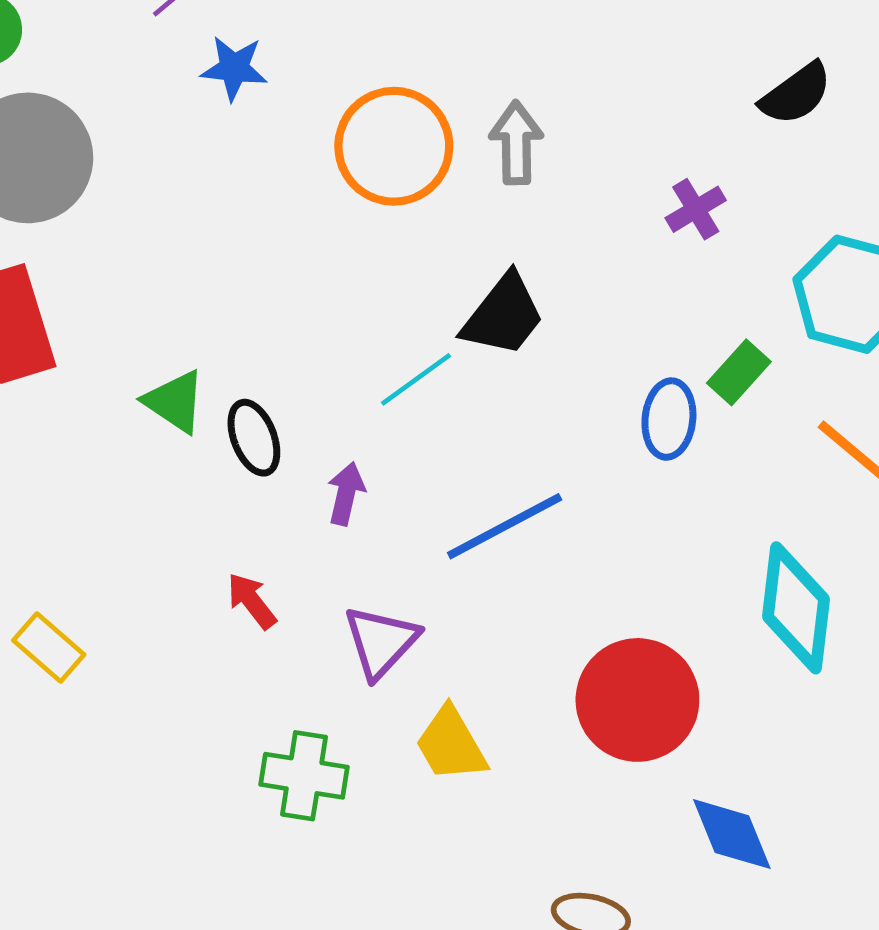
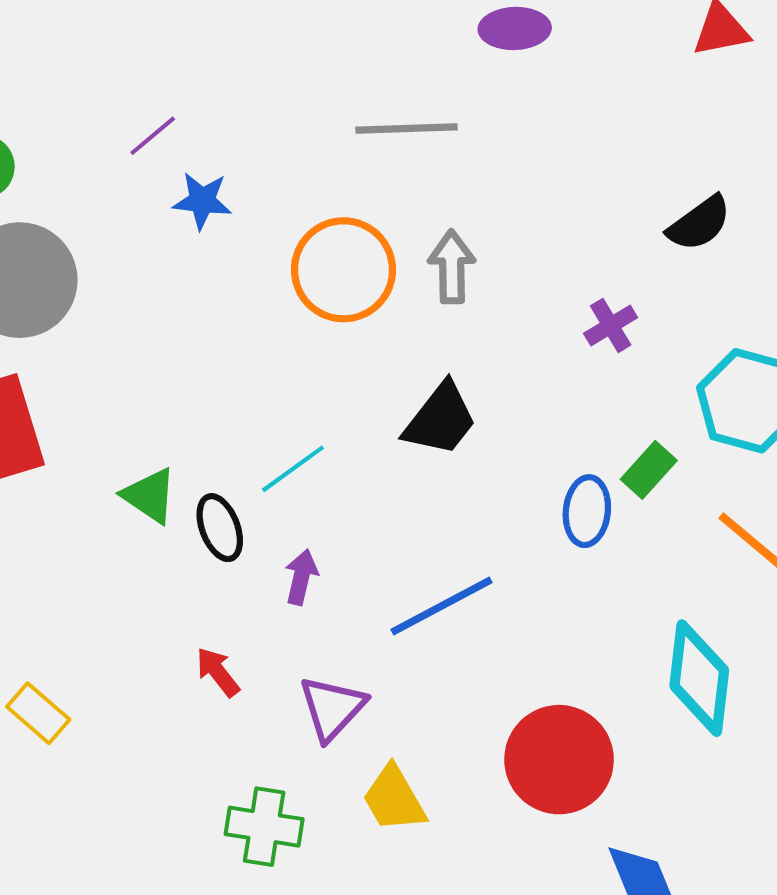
cyan line: (416, 379) -> (293, 469), moved

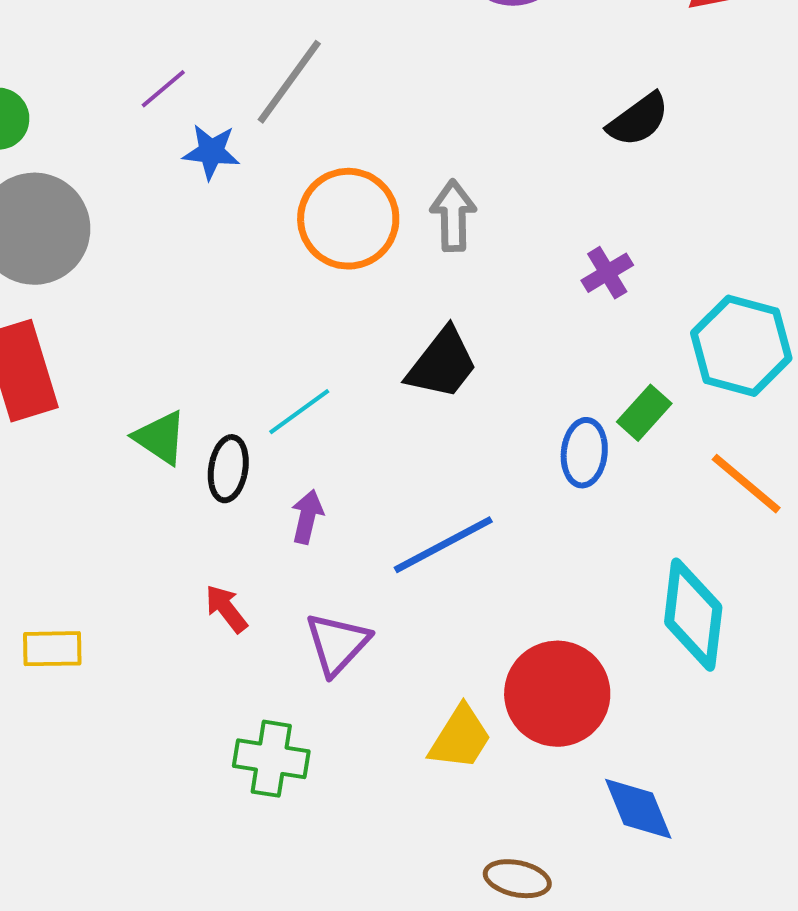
gray line: (406, 129) -> (289, 82), moved, turned -52
black semicircle: (699, 223) -> (638, 120), moved
black ellipse: (220, 528) -> (228, 469), turned 30
yellow rectangle: (38, 713) -> (52, 649), turned -42
yellow trapezoid: (394, 799) -> (460, 738), moved, turned -118

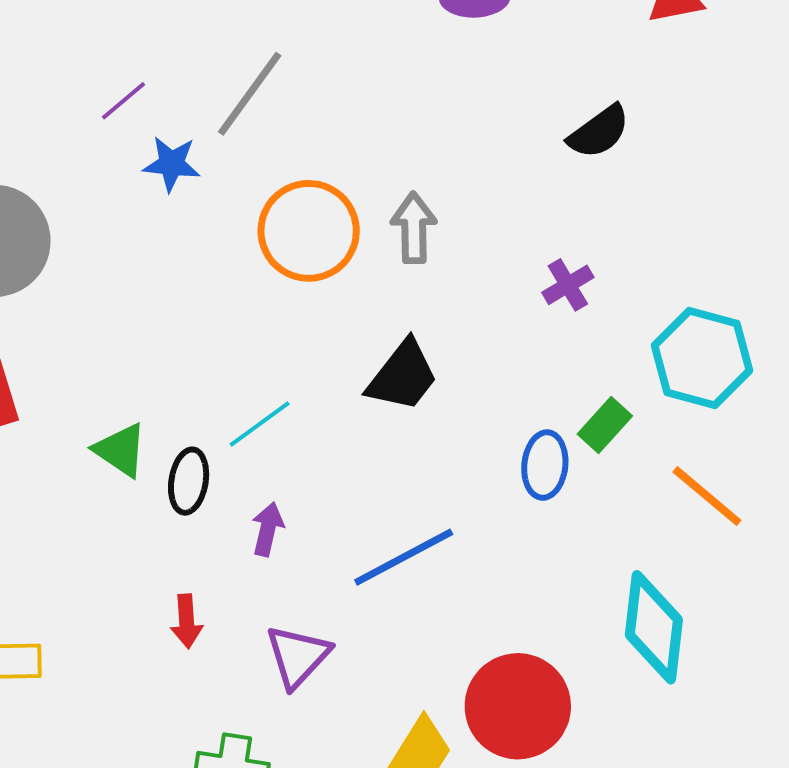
red arrow: (226, 609) -> (187, 621), turned -146

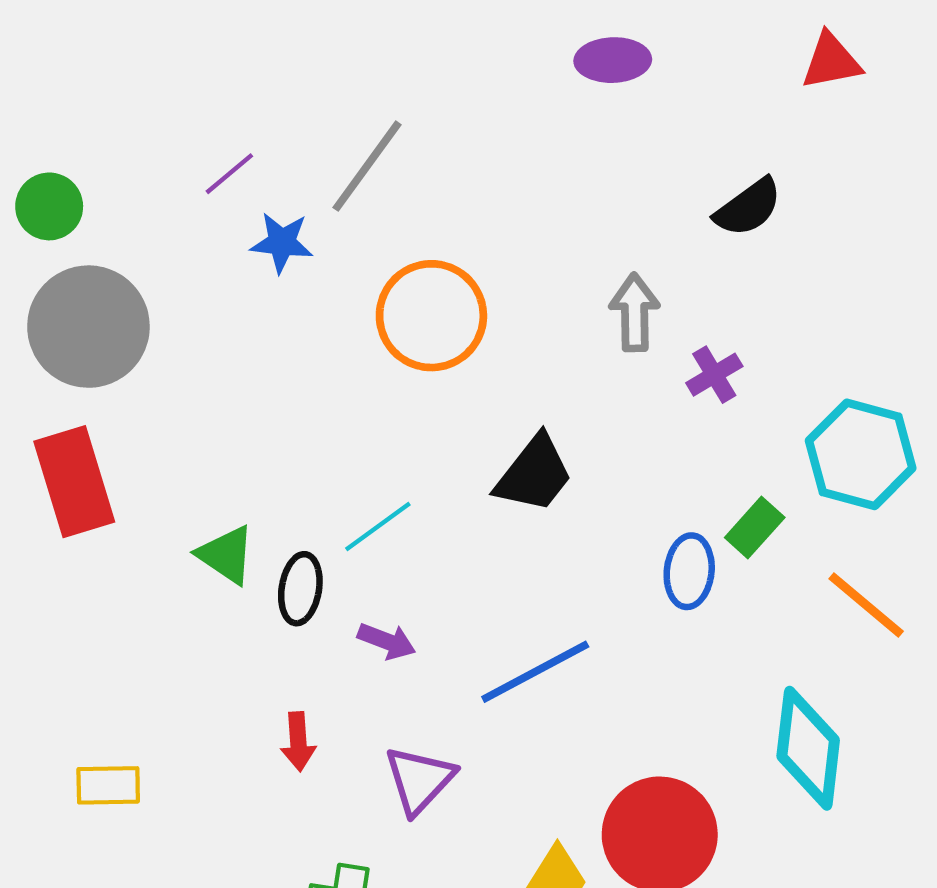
gray arrow: (414, 228) -> (635, 312), moved
purple arrow: (268, 529) -> (387, 641), turned 98

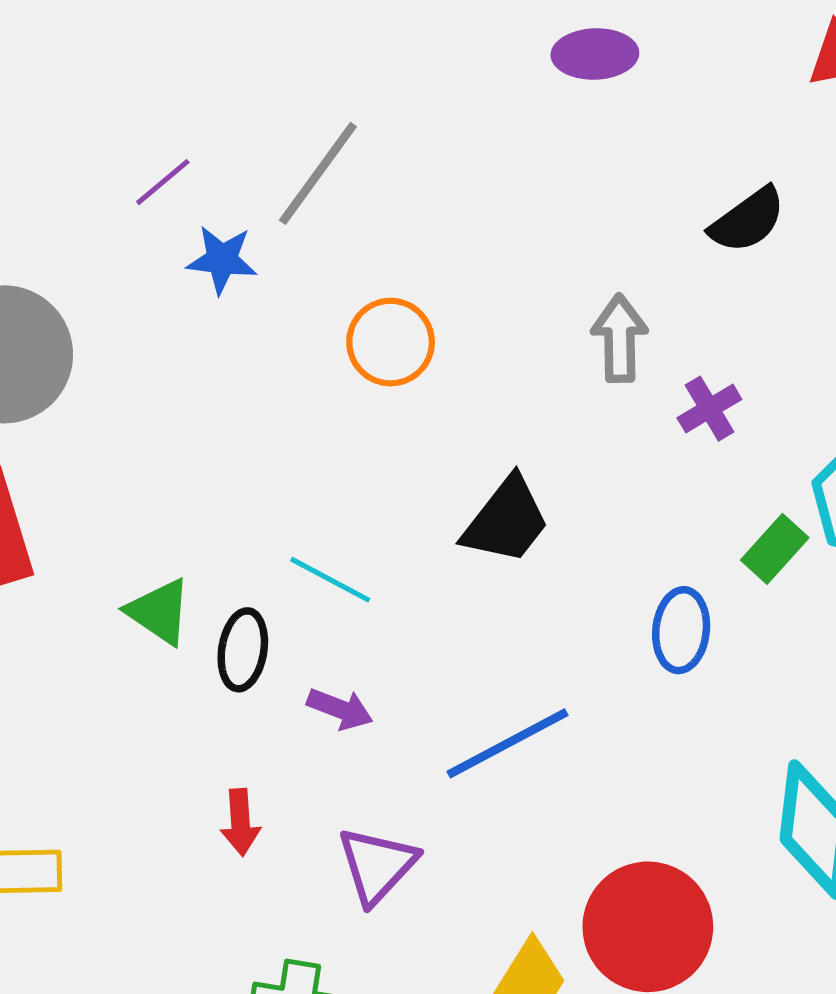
orange circle: (431, 316) -> (391, 342), size x0.7
cyan line: (378, 526) -> (330, 580), turned 64
green rectangle: (755, 528) -> (775, 549), moved

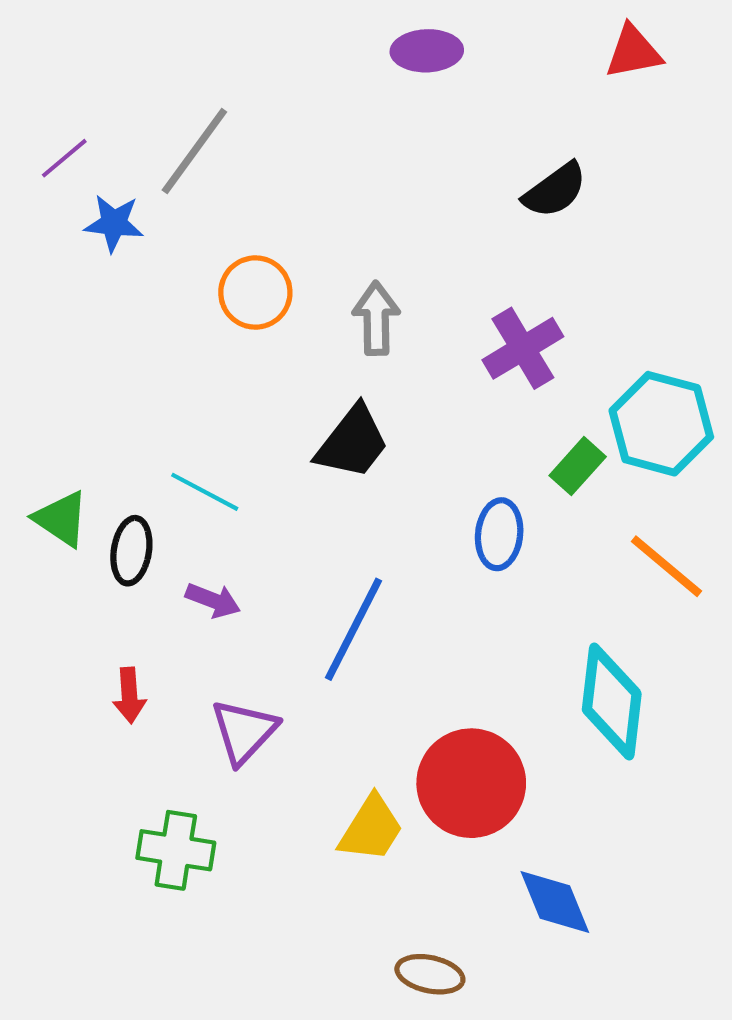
gray arrow: (620, 338) -> (376, 318), moved
purple cross: (709, 409) -> (523, 348), size x1.5
blue line: (508, 743) -> (353, 629), turned -35

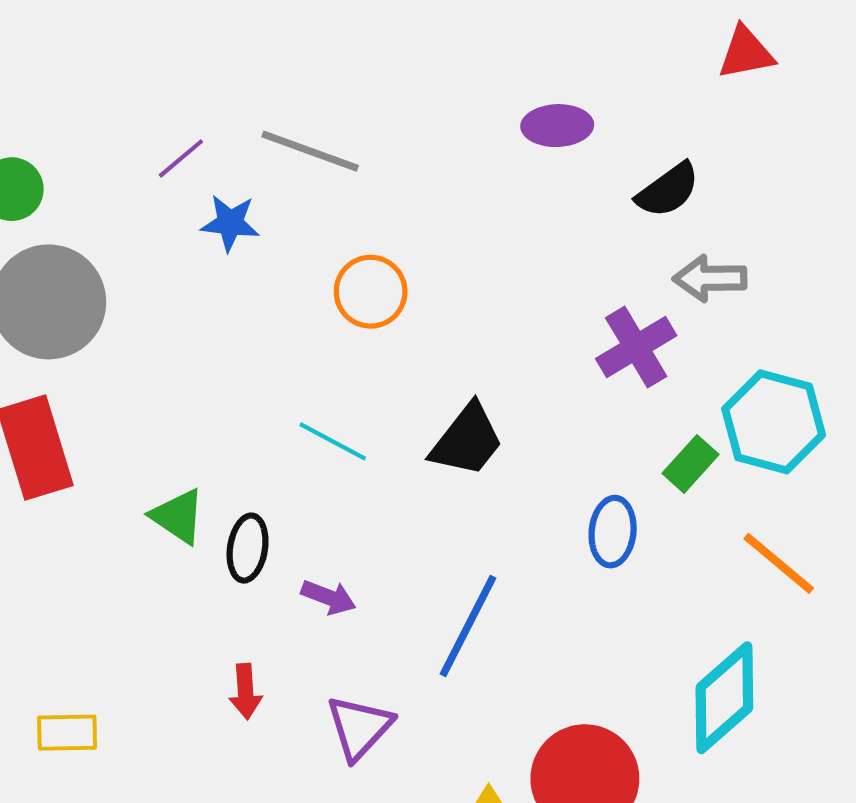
purple ellipse: (427, 51) -> (557, 126), moved
gray line: (194, 151) -> (310, 151), turned 74
gray arrow: (376, 318) -> (710, 278), moved, turned -90
cyan line: (205, 492) -> (333, 441), moved
cyan diamond: (612, 702) -> (724, 698), turned 42

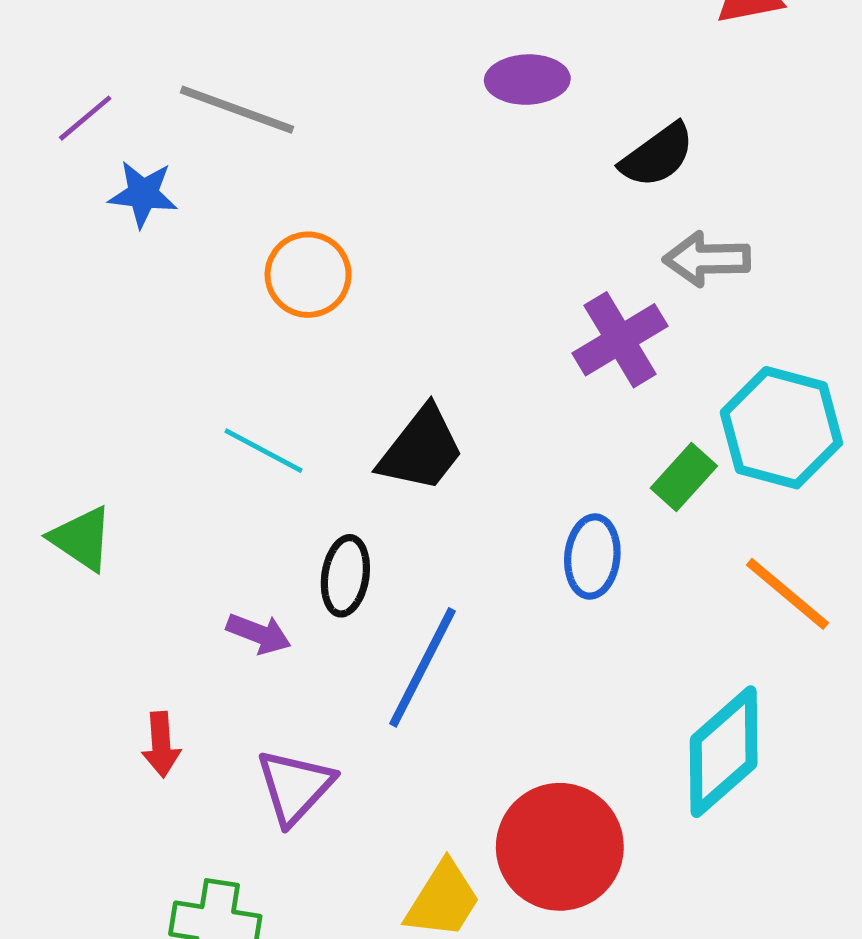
black ellipse: (248, 548) -> (345, 576), moved

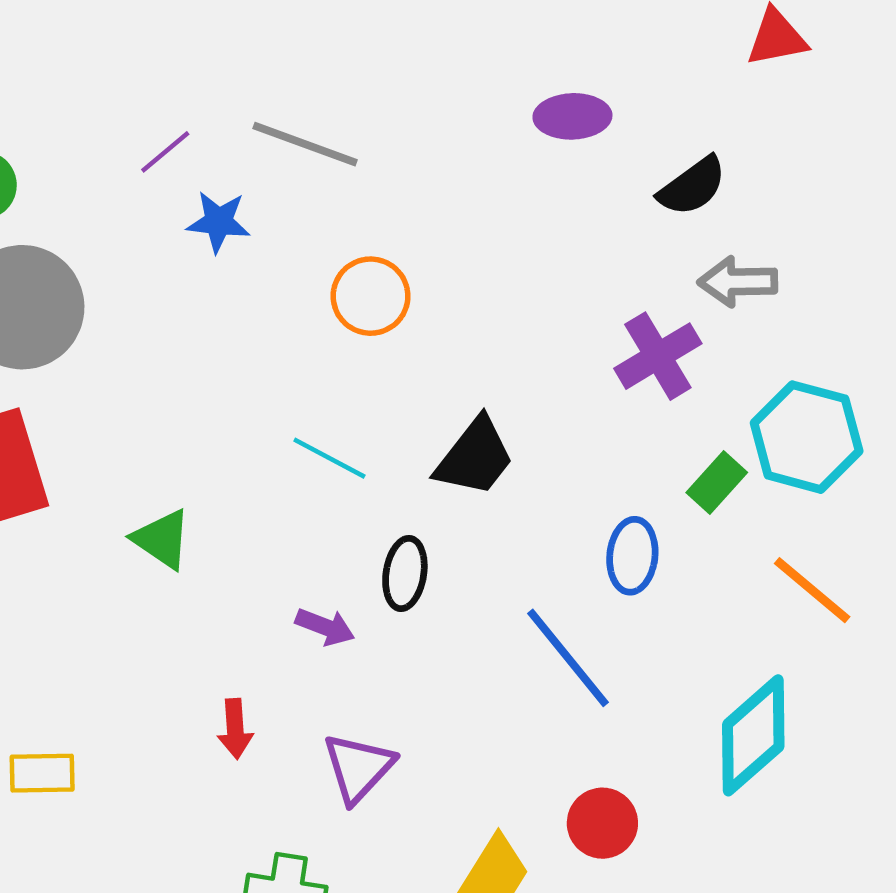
blue line: (422, 667) -> (568, 658), moved, turned -66
red circle: (560, 847) -> (602, 823), size x0.6

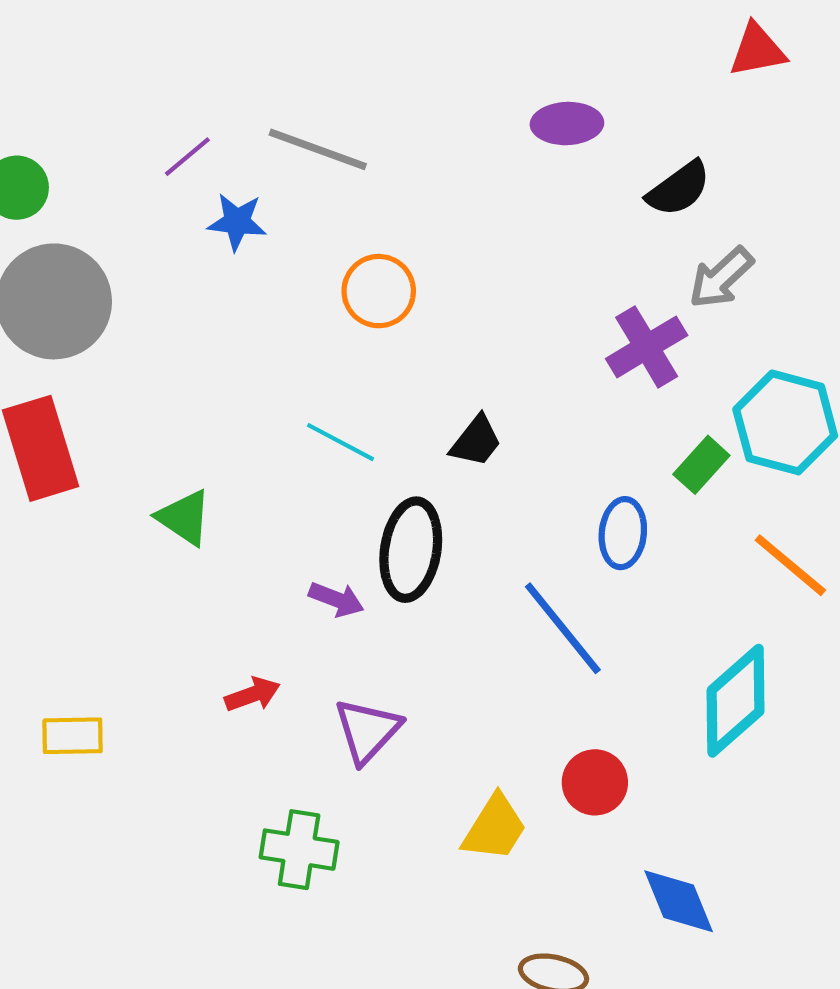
gray arrow: (738, 282) -> (721, 278), turned -42
black trapezoid: (475, 457) -> (476, 441), size x0.7
black ellipse: (405, 573) -> (411, 550), size x1.5
red arrow: (235, 729) -> (253, 694), turned -106

